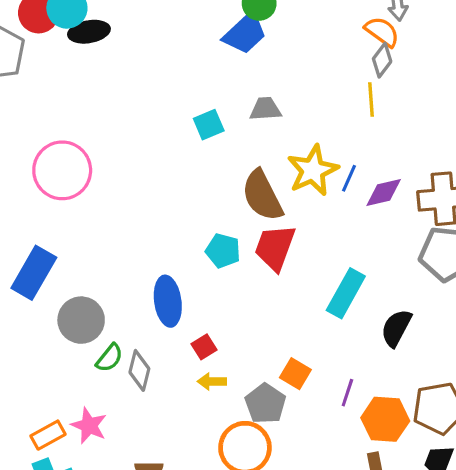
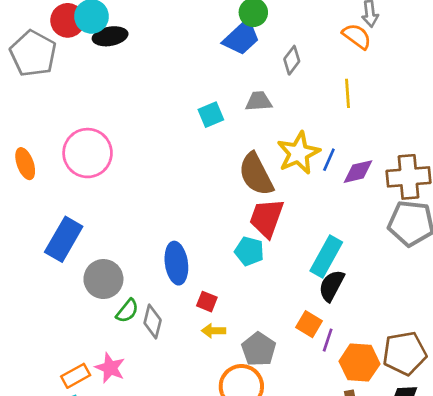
gray diamond: (382, 60) -> (292, 60), moved
cyan pentagon: (223, 251) -> (249, 251), moved
black semicircle: (396, 328) -> (332, 286), moved
red square: (204, 347) -> (207, 302), turned -36
orange square: (295, 374) -> (309, 324), moved

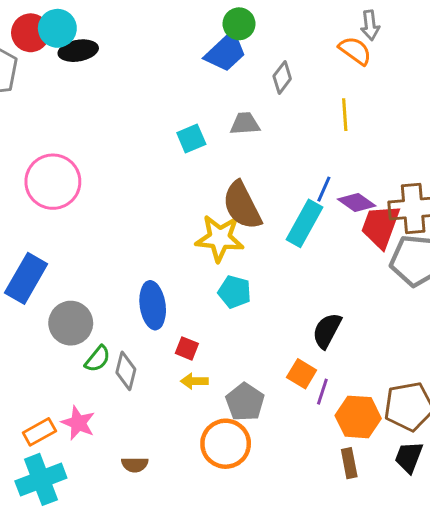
yellow star: (298, 153) -> (220, 238), moved, turned 30
purple diamond: (358, 172) -> (357, 203), turned 48
red trapezoid: (267, 218) -> (380, 226), moved
cyan rectangle: (326, 256) -> (305, 223), moved

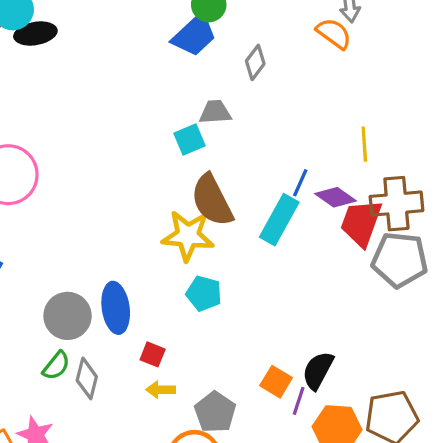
yellow line: (345, 115) -> (364, 144), moved
cyan square: (191, 138) -> (189, 139), moved
gray circle: (71, 323) -> (68, 316), moved
black semicircle: (327, 331) -> (318, 370), moved

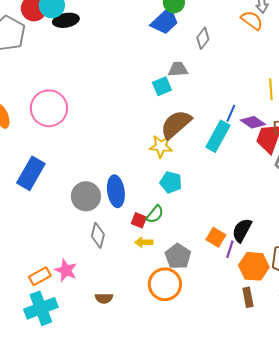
brown semicircle: (212, 200) -> (176, 124), turned 76
yellow star: (188, 236) -> (161, 146), size x0.7
green semicircle: (56, 366) -> (155, 214), moved

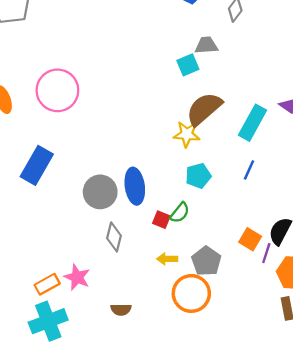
blue line: (231, 113) -> (249, 170), moved
cyan pentagon: (171, 182) -> (198, 176), turned -30
yellow arrow: (144, 242) -> (167, 259), moved

